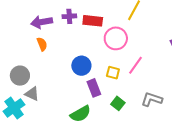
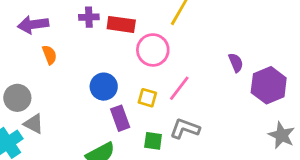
purple arrow: (42, 22) -> (33, 25), moved
gray L-shape: (152, 99) -> (185, 129), moved
green square: (118, 103) -> (153, 141), turned -32

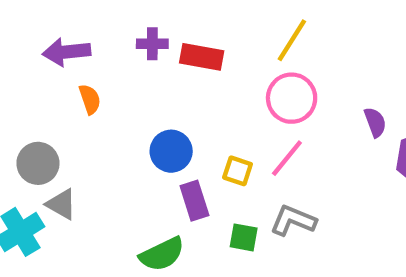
pink circle: (153, 50) -> (292, 98), moved

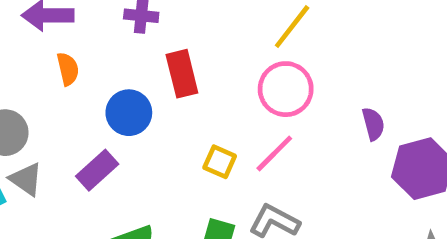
red rectangle: (202, 57) -> (182, 74), moved, turned 60
blue circle: (171, 151) -> (129, 113), moved
purple rectangle: (194, 201) -> (97, 170), moved, turned 60

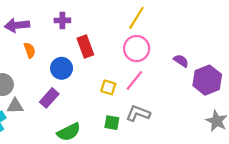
purple semicircle: (373, 124) -> (181, 61), turned -35
gray triangle: (26, 179) -> (15, 106), turned -30

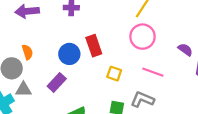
red rectangle: (85, 47) -> (94, 46), moved
orange semicircle: (30, 50) -> (27, 52), moved
pink line: (134, 80) -> (153, 72), moved, turned 70

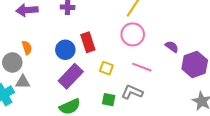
purple rectangle: (57, 82) -> (71, 76), moved, size x1.4

